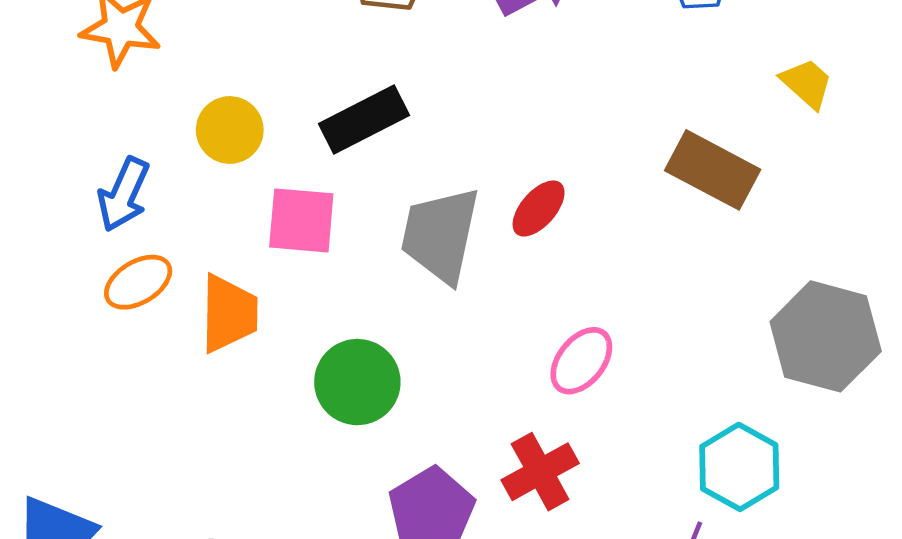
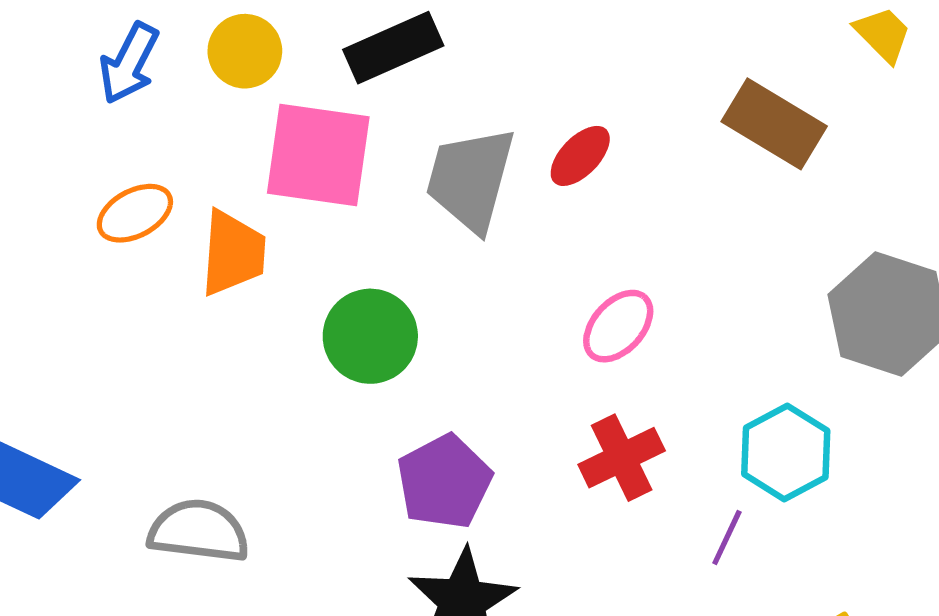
blue arrow: (124, 194) -> (129, 63), moved
pink square: (301, 220) -> (318, 155), size x1.4
red cross: (540, 472) -> (622, 458), moved

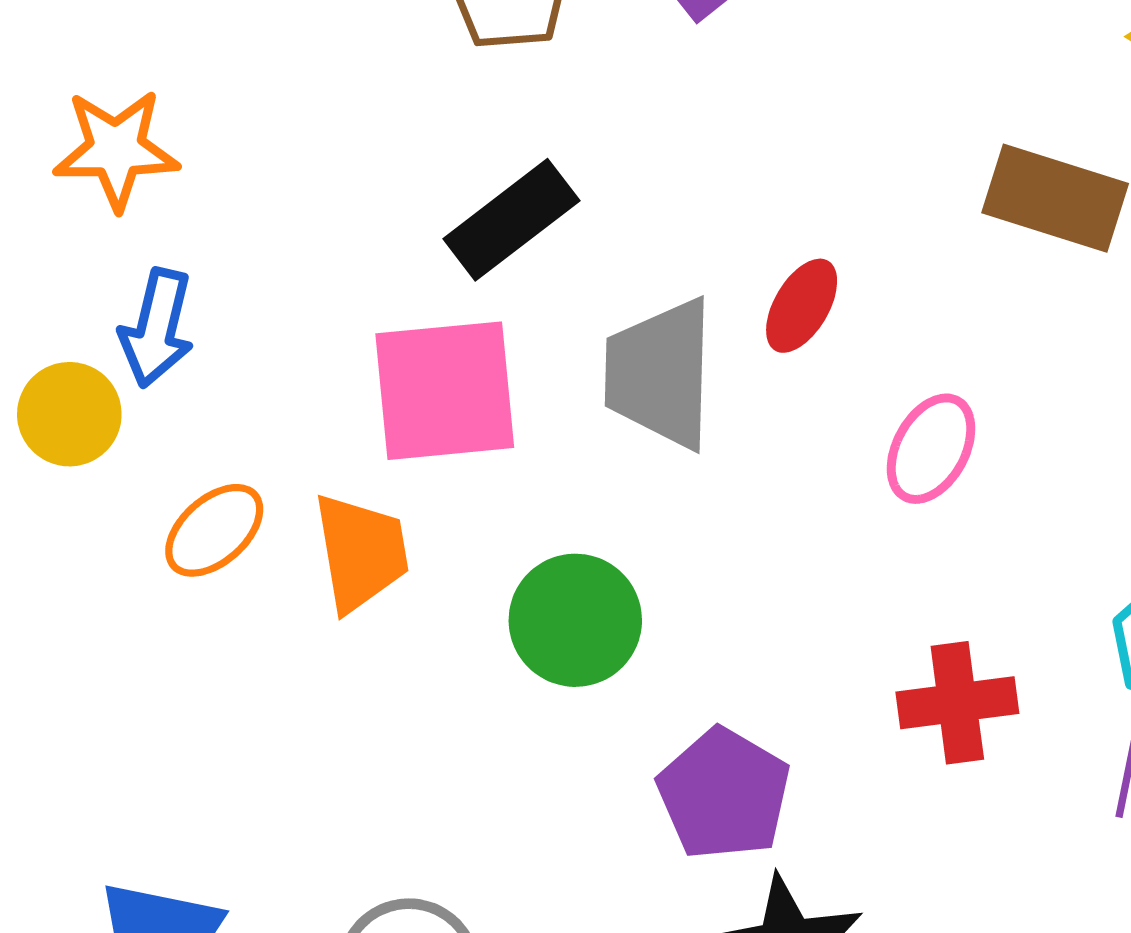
yellow circle: (245, 51) -> (69, 414), moved
pink ellipse: (618, 326) -> (931, 449), moved
red cross: (622, 458) -> (957, 703), turned 32

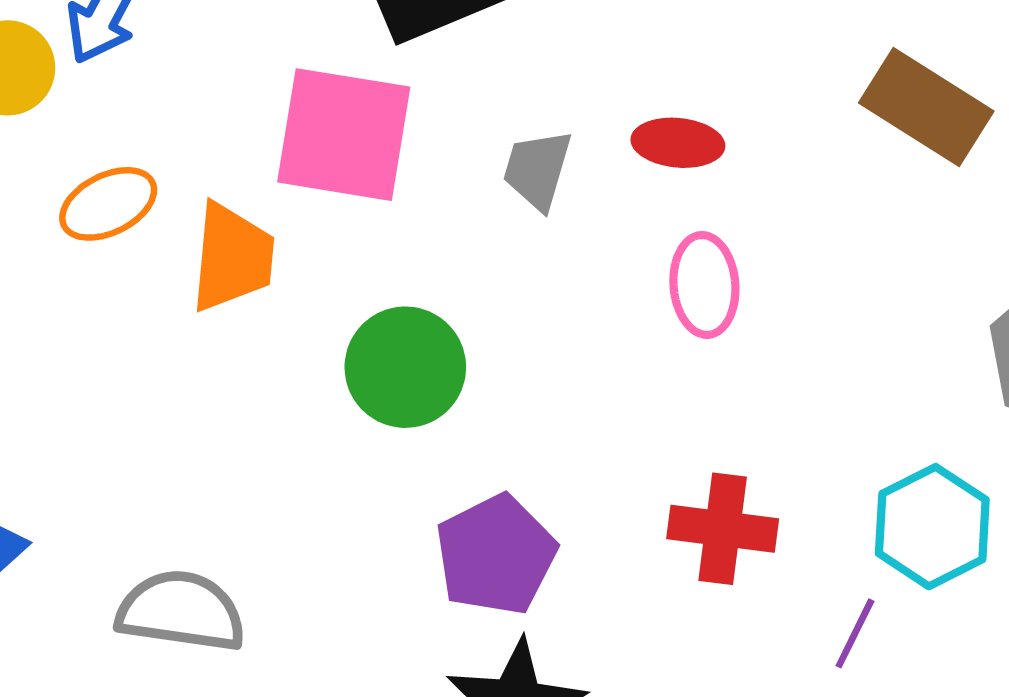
red ellipse: (802, 306) -> (678, 143), turned 50
gray trapezoid: (660, 374) -> (537, 170), size x0.6
pink ellipse: (931, 449) -> (704, 285), moved, turned -48

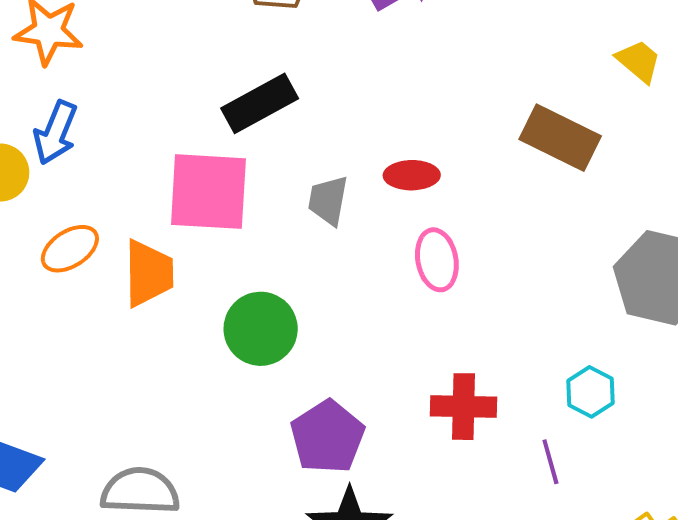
cyan hexagon: (932, 527) -> (591, 392), size x0.7
purple line: (855, 633) -> (550, 462), turned -36

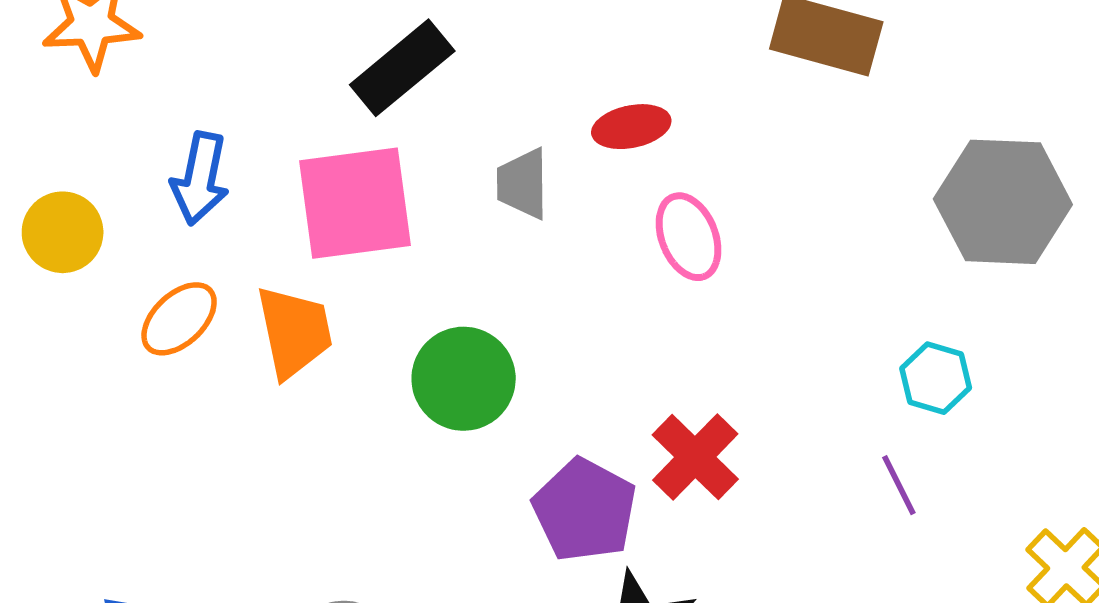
blue arrow: (56, 133) -> (200, 178), moved
red cross: (463, 407) -> (695, 457), moved, turned -36

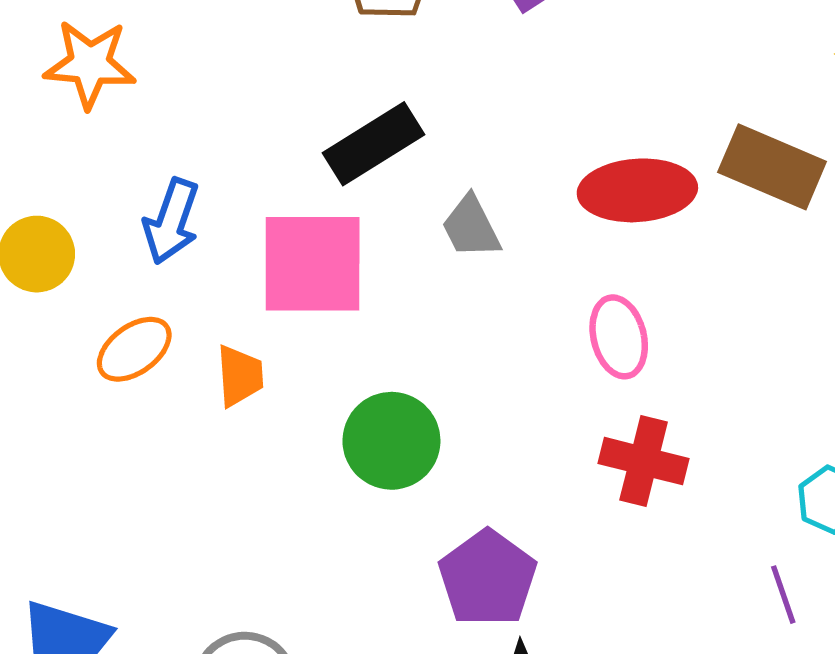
red ellipse: (631, 127) -> (637, 190), moved, size x1.6
gray trapezoid: (523, 184) -> (471, 227), moved, turned -34
orange trapezoid: (294, 332) -> (240, 376), size x0.7
red cross: (695, 457) -> (644, 461), moved, turned -38

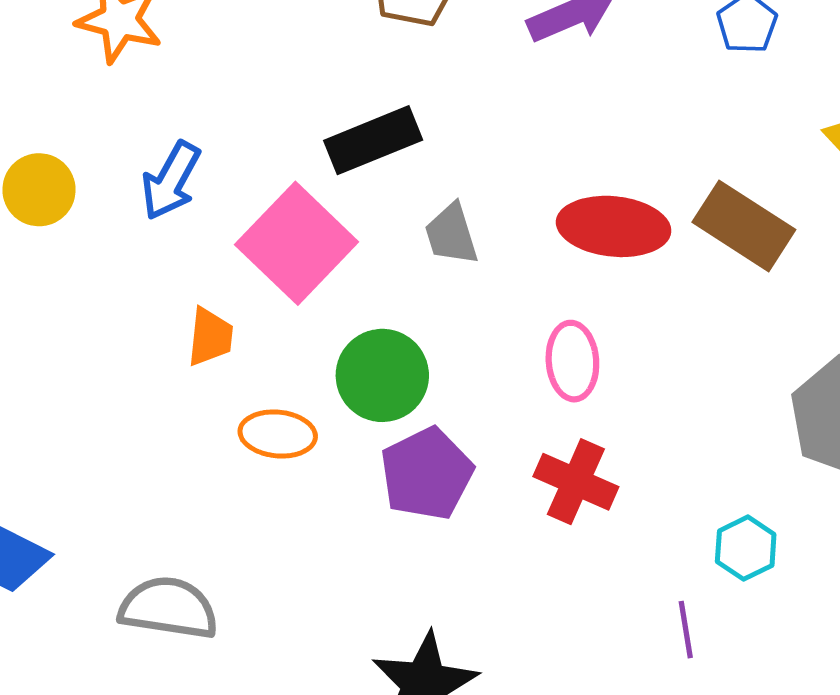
pink square: (313, 264) -> (297, 243), turned 34
orange ellipse: (134, 349) -> (278, 434), moved, turned 32
green circle: (391, 441) -> (382, 375), moved
purple pentagon: (488, 578) -> (427, 474), moved

